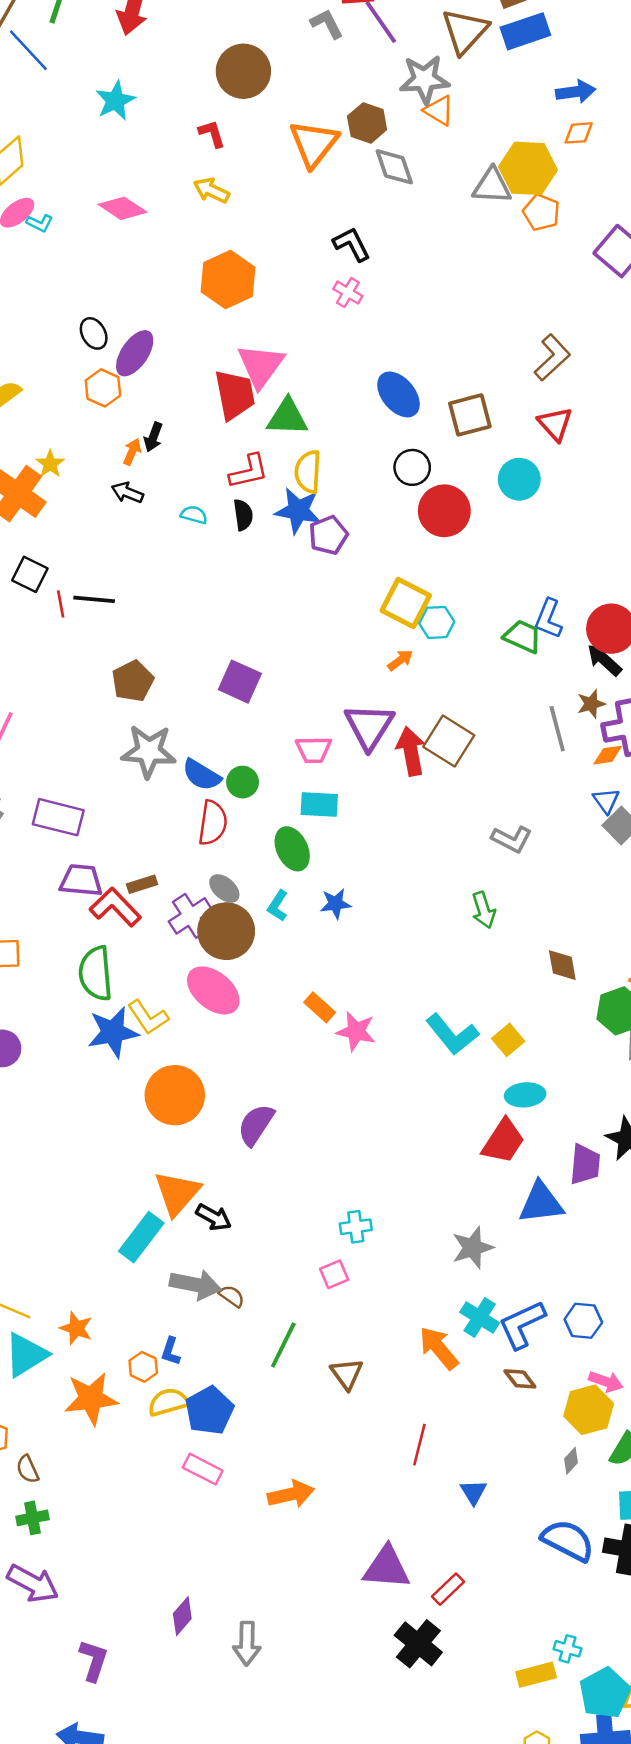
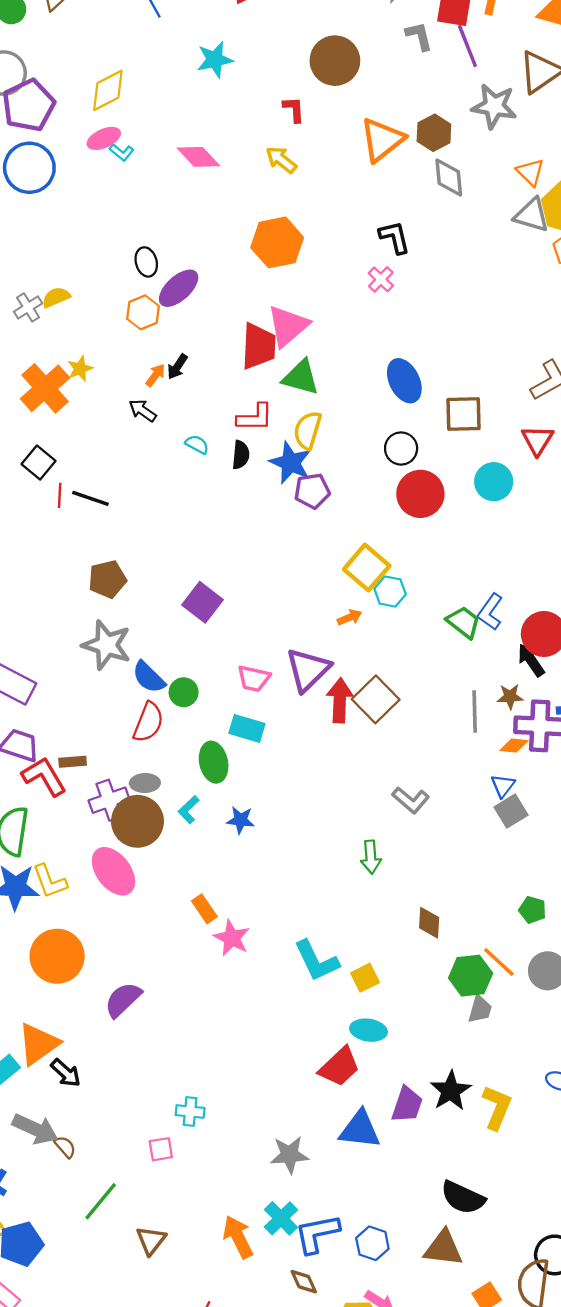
orange triangle: (439, 111) -> (530, 172), moved
gray ellipse: (224, 889) -> (145, 783), turned -56

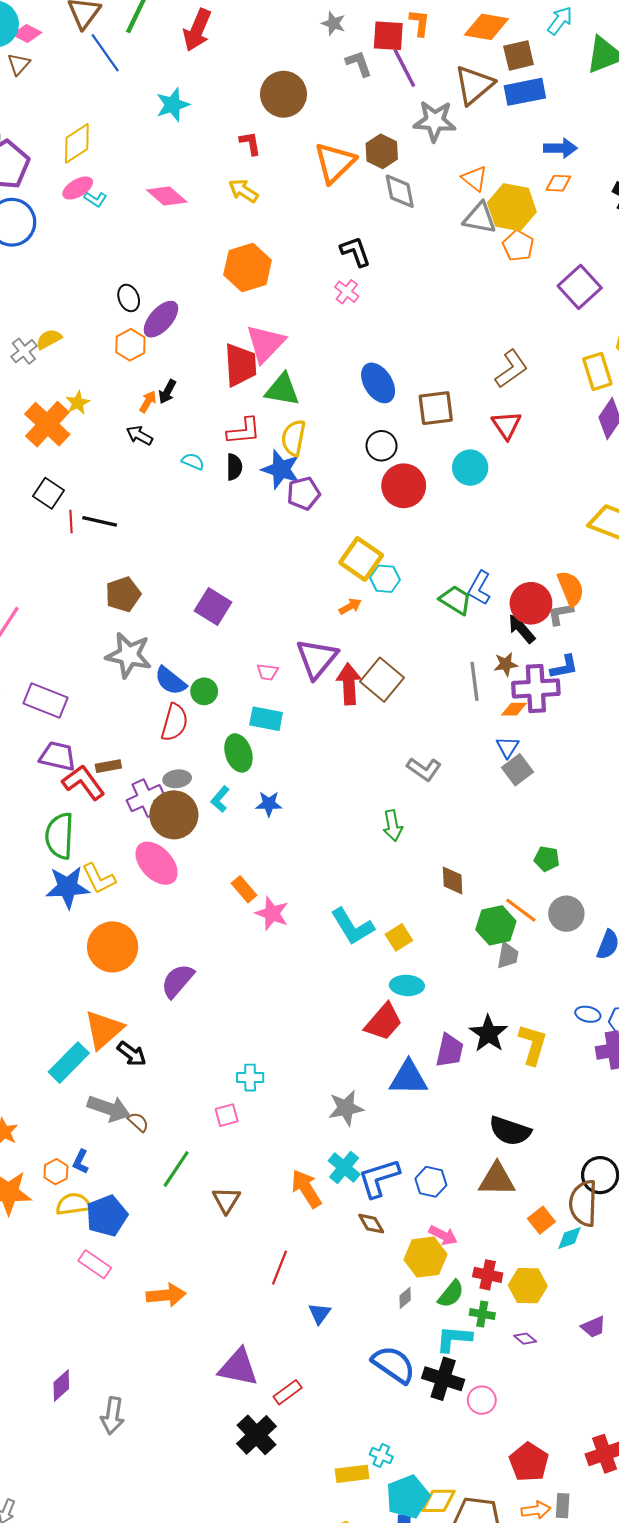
pink trapezoid: (254, 678) -> (267, 672), size x0.7

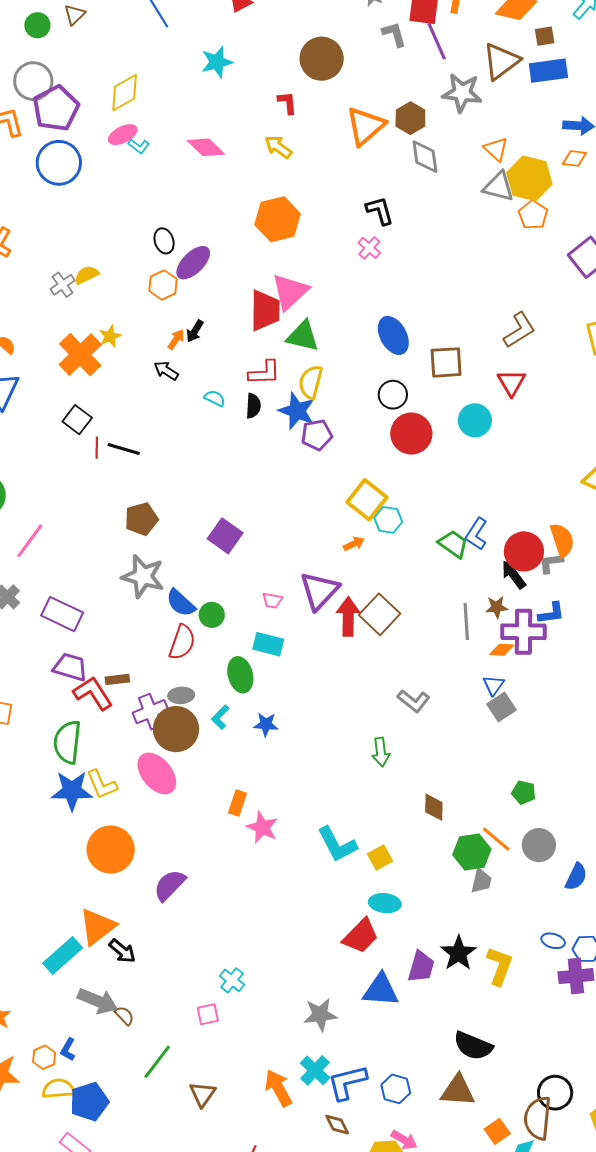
brown square: (519, 55) -> (545, 36), size x0.7
orange rectangle: (244, 889) -> (237, 803), turned 55
cyan cross: (250, 1078) -> (232, 980), turned 35

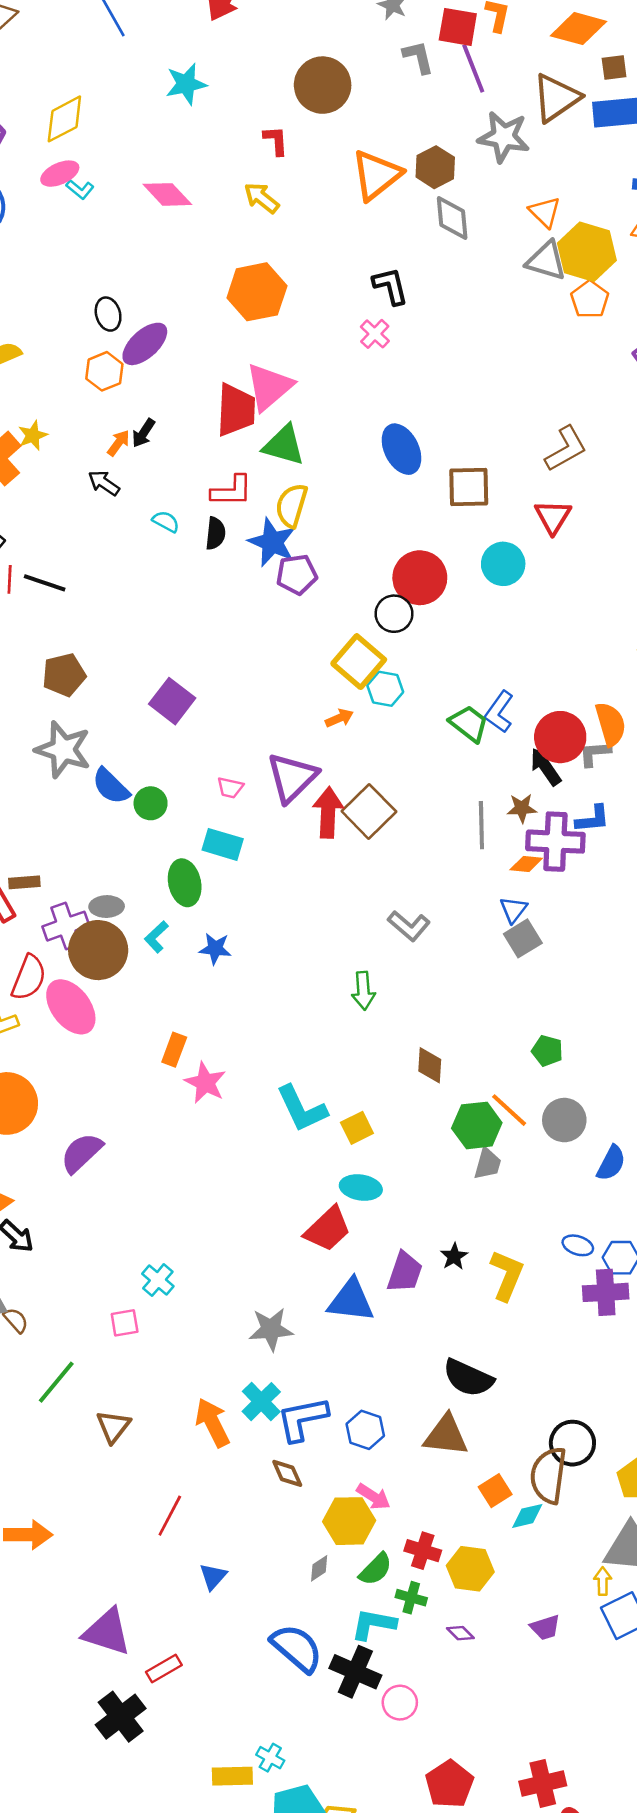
black circle: (393, 395) -> (394, 614), moved
red semicircle: (182, 642) -> (29, 978), moved
black star: (459, 953) -> (454, 1256), size x0.6

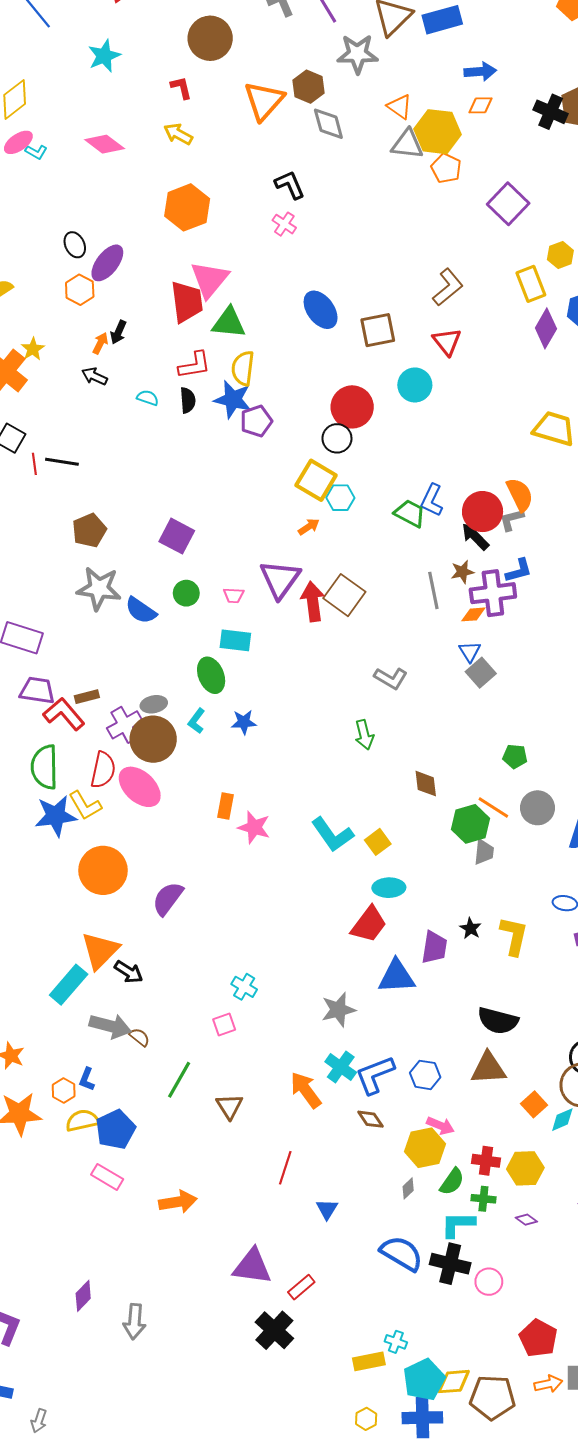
green circle: (151, 803) -> (186, 593), moved

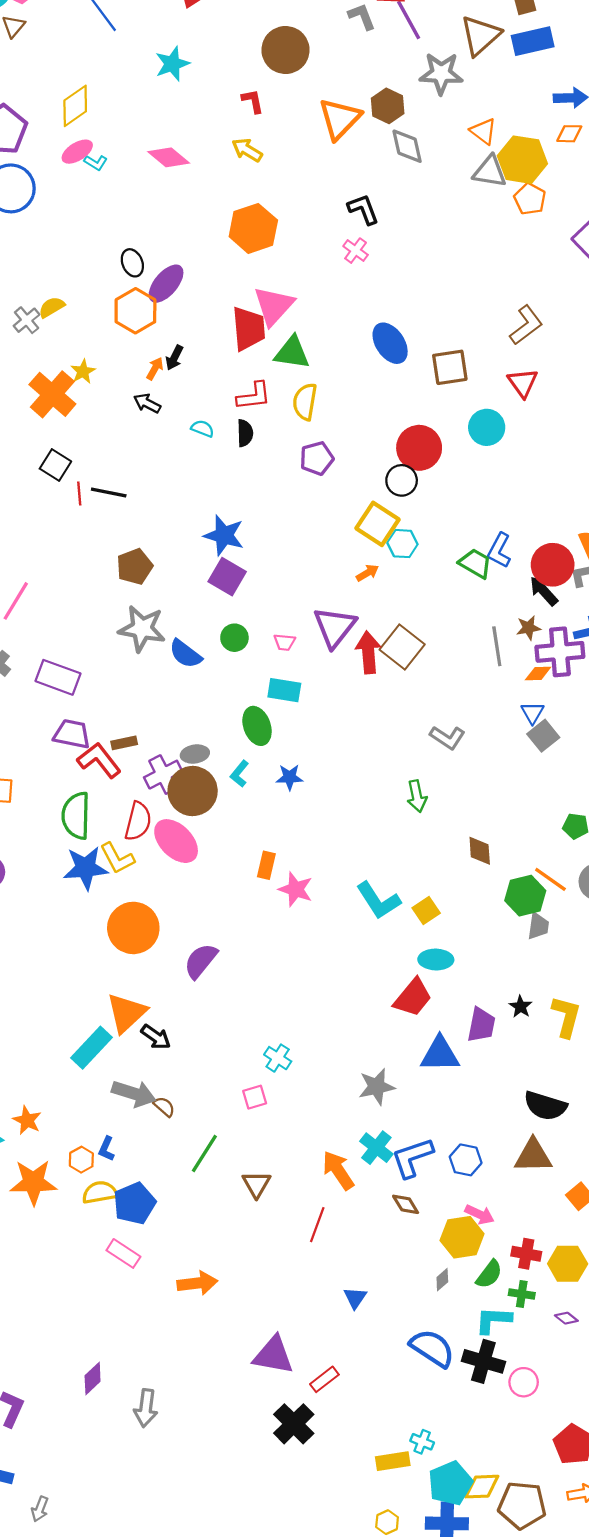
orange hexagon: (80, 290) -> (135, 311), size x1.4
blue star: (233, 399) -> (224, 535), moved
red line: (285, 1168) -> (317, 1225), moved

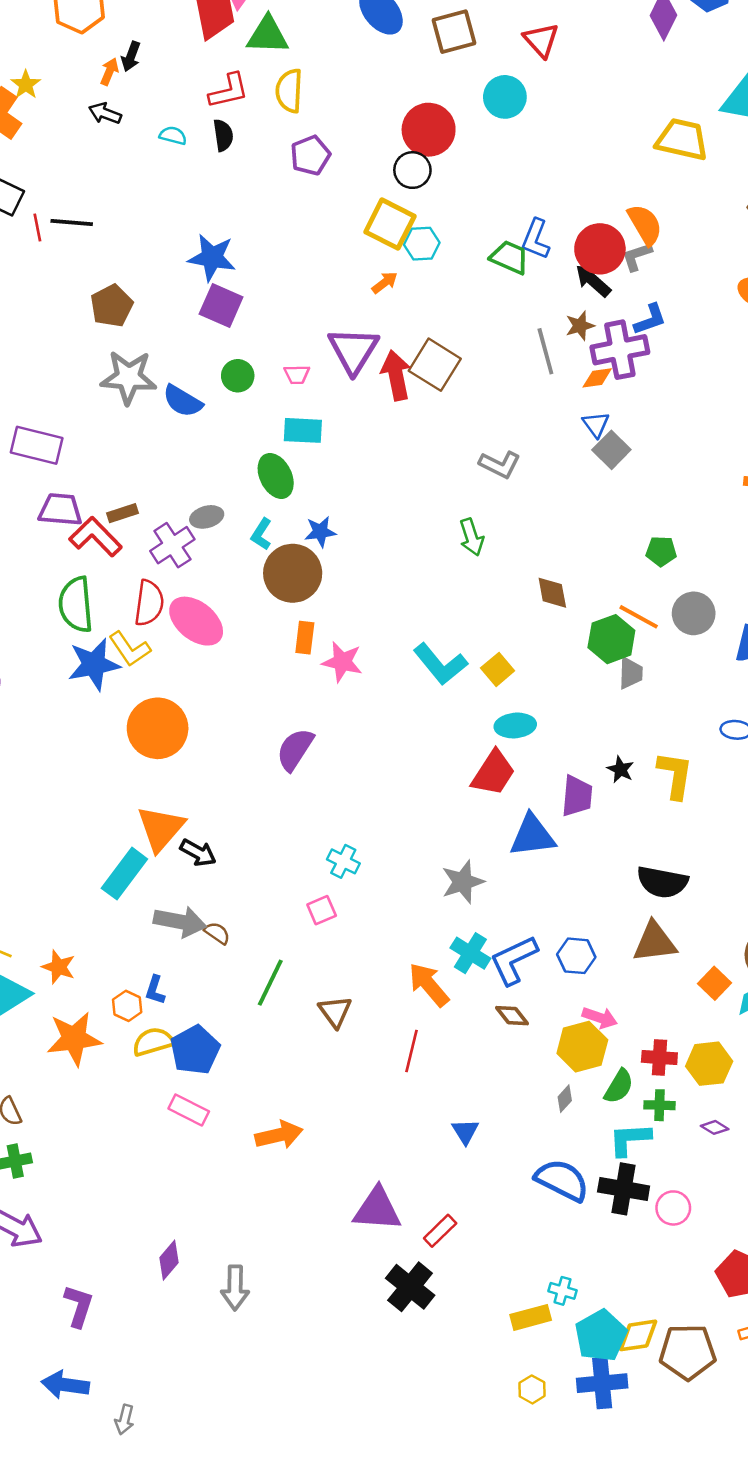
brown circle: (193, 791) -> (293, 573), moved
purple semicircle: (201, 961) -> (295, 749), moved

